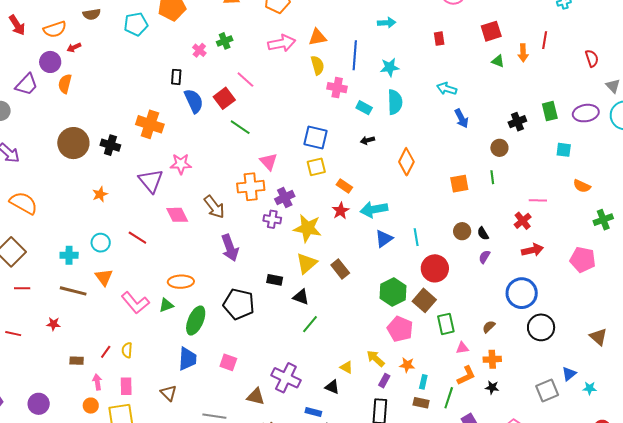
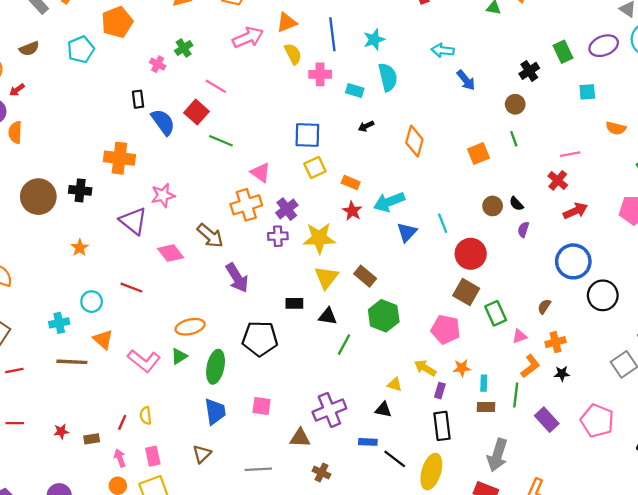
green hexagon: (393, 292) -> (384, 316), moved
red star: (53, 324) -> (61, 431), moved
purple cross: (286, 378) -> (329, 410), turned -36
brown triangle: (169, 393) -> (202, 454), turned 42

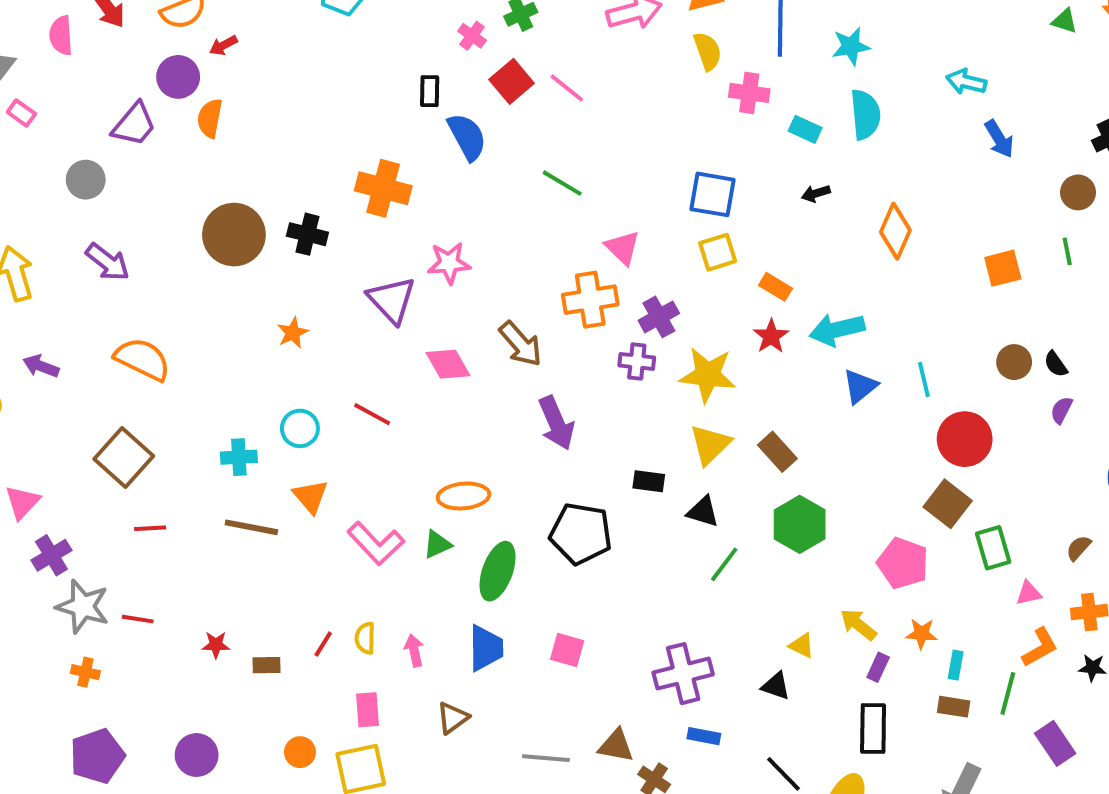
red square: (196, 112) -> (512, 81), moved
brown triangle: (300, 438) -> (616, 746), moved
blue rectangle: (368, 442) -> (704, 736), moved
pink arrow: (120, 458) -> (414, 650), moved

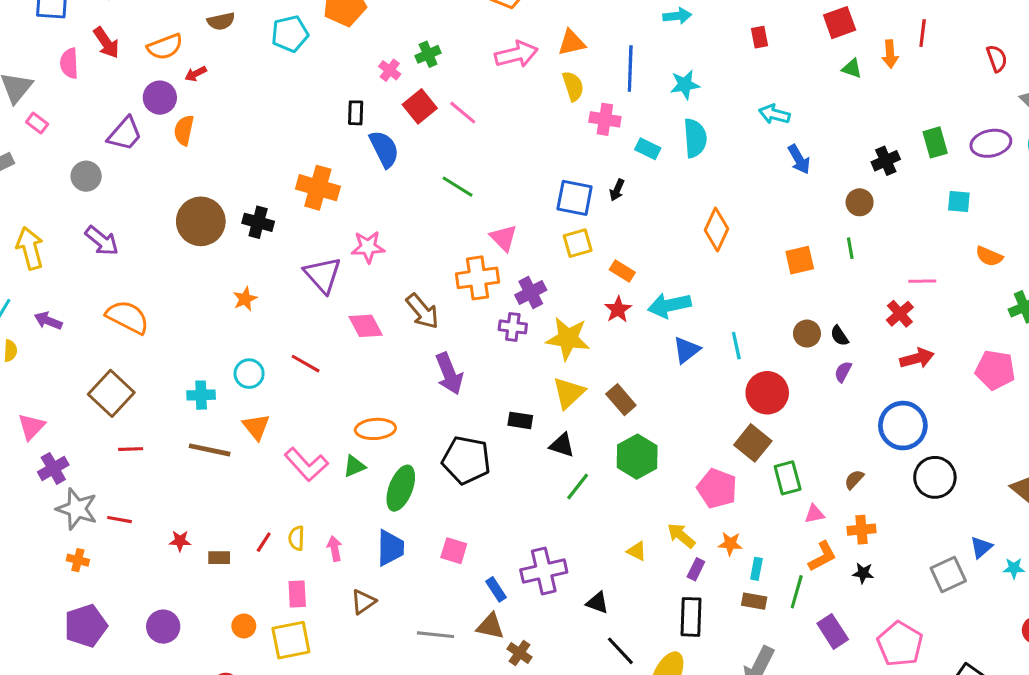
black arrow: (816, 193) -> (617, 190), moved, turned -50
black triangle: (776, 686) -> (597, 603), moved
blue rectangle: (704, 736) -> (496, 589), moved, turned 45

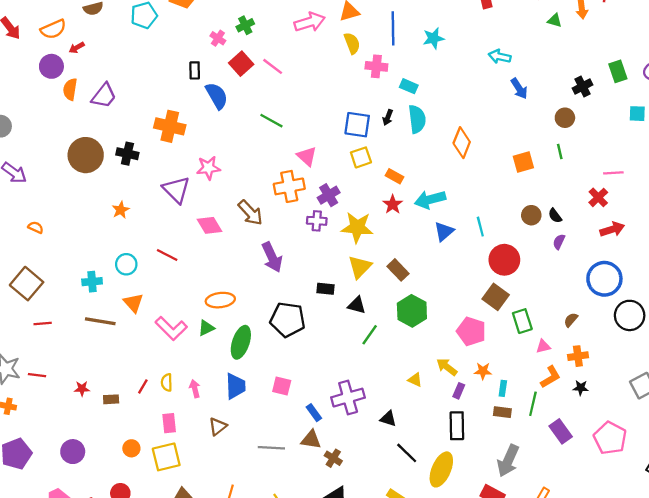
purple trapezoid: (125, 134) -> (104, 96), moved
cyan semicircle: (695, 138) -> (417, 119), moved
orange semicircle: (127, 317) -> (36, 227), size x0.5

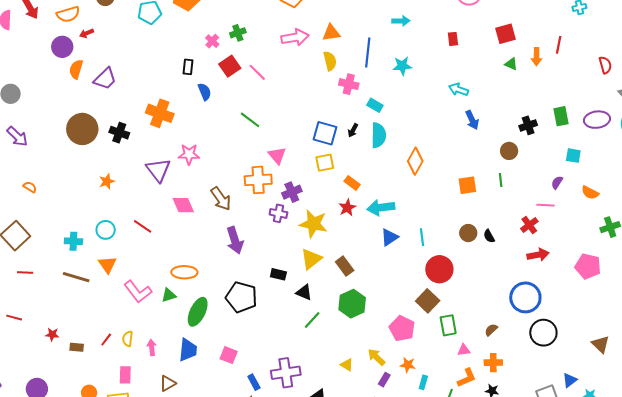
blue semicircle: (217, 96) -> (205, 92), size x0.7
purple semicircle: (559, 242) -> (557, 183), moved

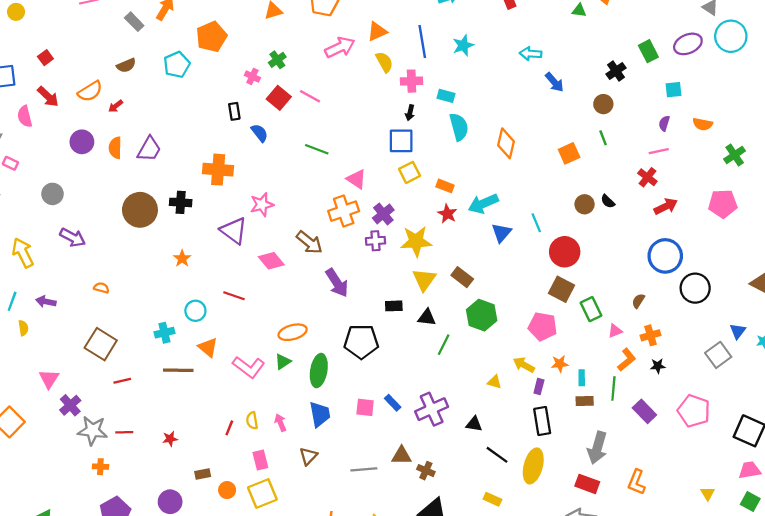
purple circle: (62, 47) -> (82, 142), moved
black arrow: (353, 130) -> (410, 113), moved
brown rectangle: (77, 347) -> (203, 474), moved
blue rectangle: (254, 382) -> (393, 403), moved

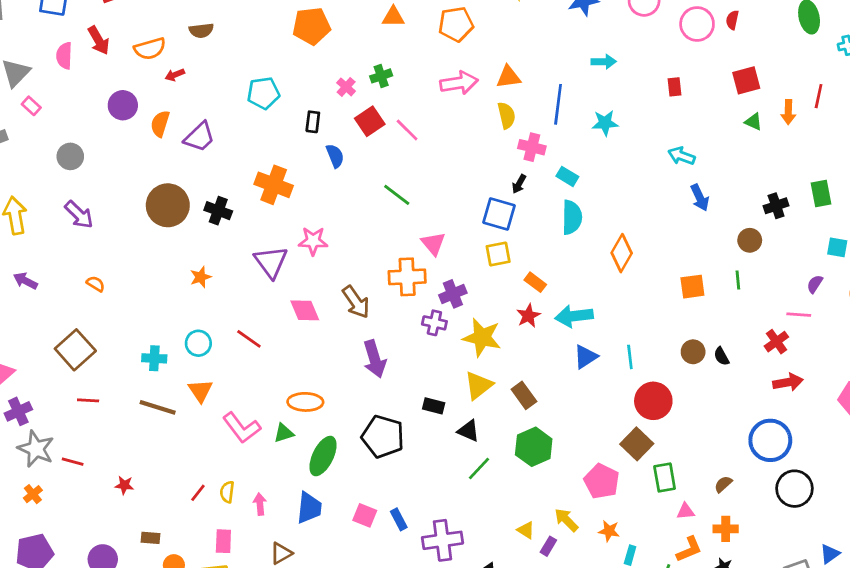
cyan pentagon: (177, 65) -> (263, 93), moved
purple rectangle: (539, 387) -> (548, 546), moved
orange cross: (100, 467) -> (33, 494), turned 32

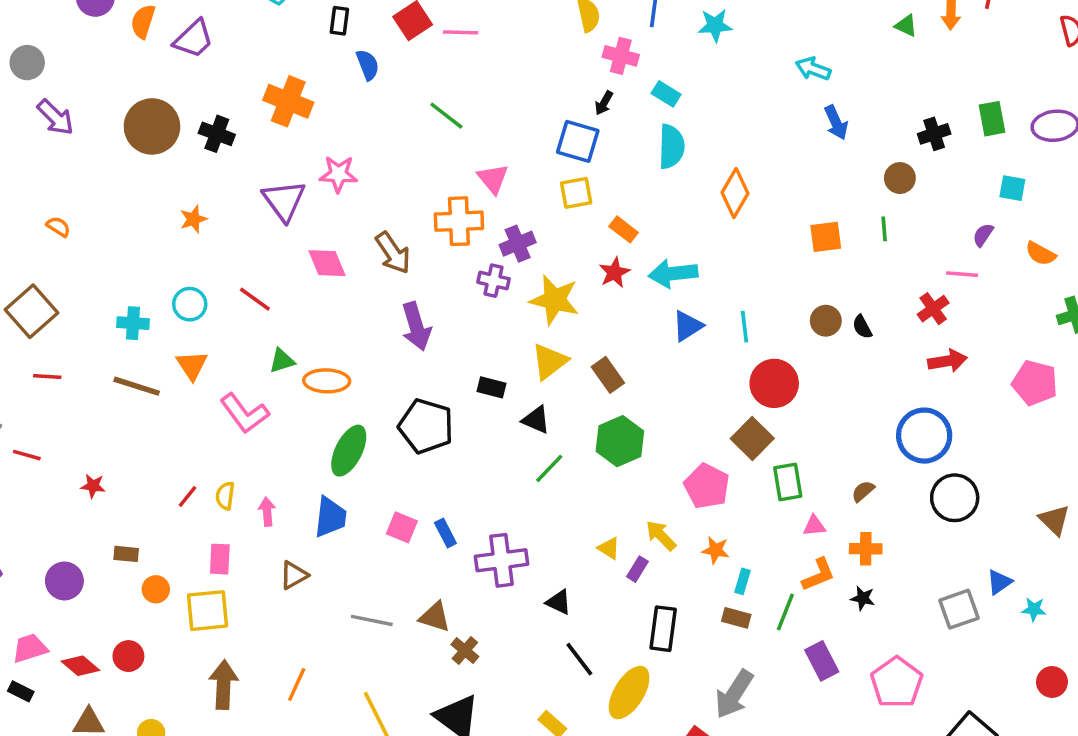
pink line: (407, 130) -> (461, 32), turned -44
purple arrow: (79, 215) -> (55, 117), moved
green triangle: (284, 433) -> (282, 361), moved

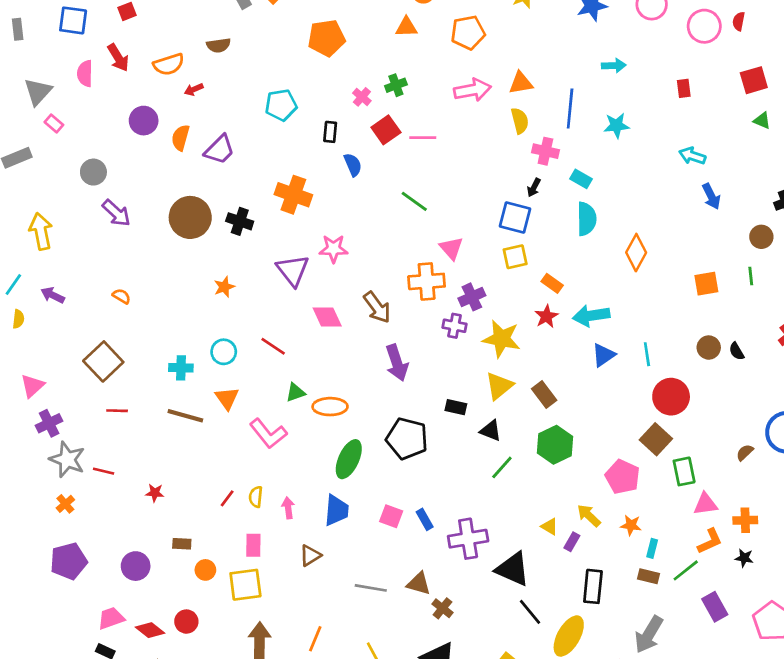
brown semicircle: (863, 491) -> (745, 452), moved
pink triangle: (814, 526) -> (705, 504), size x1.4
black triangle: (559, 602) -> (513, 569), size x1.8
green line: (785, 612) -> (686, 570), turned 32

